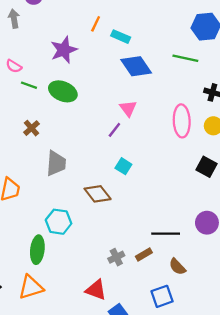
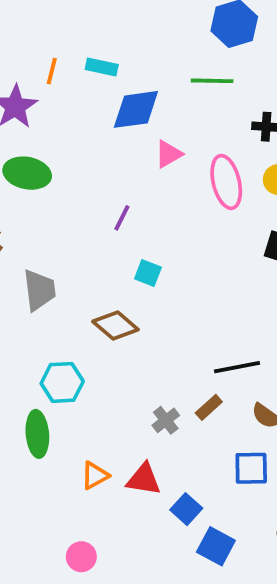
orange line: (96, 24) -> (52, 71), moved
blue diamond: (136, 66) -> (136, 109), turned -52
pink triangle: (128, 108) -> (168, 154), moved, turned 48
orange triangle: (31, 287) -> (95, 475), moved, size x0.7
blue square: (162, 296) -> (251, 468), turned 30

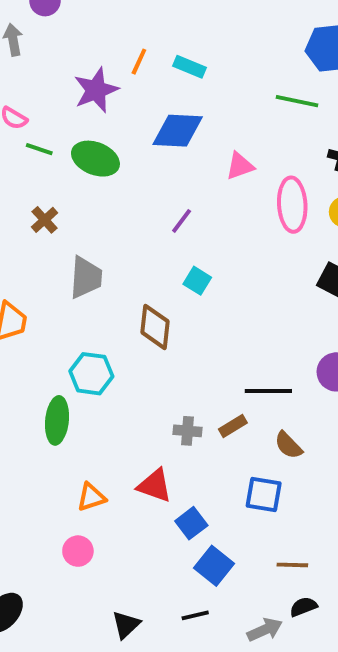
blue diamond: (136, 109) -> (178, 131), moved
brown diamond: (115, 325) -> (155, 327), turned 45
gray cross: (166, 420) -> (188, 431), turned 32
orange triangle: (95, 475) -> (91, 497), moved

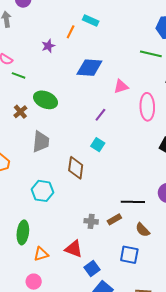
cyan rectangle: (190, 67) -> (91, 21), moved
purple star: (96, 90) -> (48, 46), size x0.6
green ellipse: (95, 159) -> (46, 100), moved
purple line: (182, 221) -> (100, 115), moved
green ellipse: (57, 420) -> (23, 232), moved

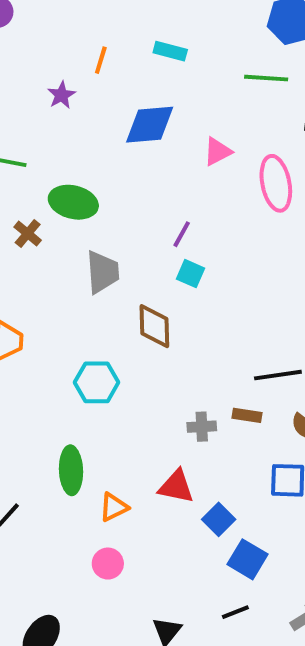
cyan rectangle: (91, 21) -> (170, 51), moved
purple line: (100, 115) -> (182, 234), moved
gray trapezoid: (41, 142) -> (102, 272), moved
brown rectangle: (114, 219) -> (247, 415), turned 48

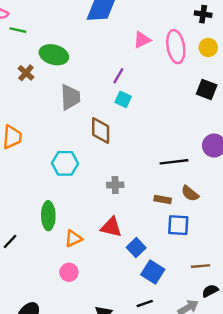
pink triangle: (218, 152) -> (142, 40), moved
brown rectangle: (247, 415) -> (163, 200), moved
gray cross: (202, 427) -> (115, 185), moved

